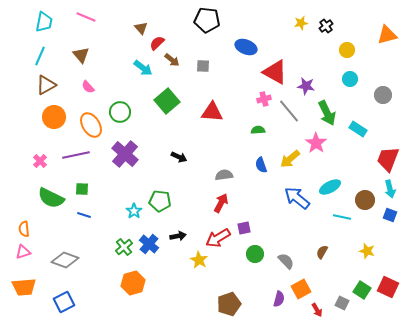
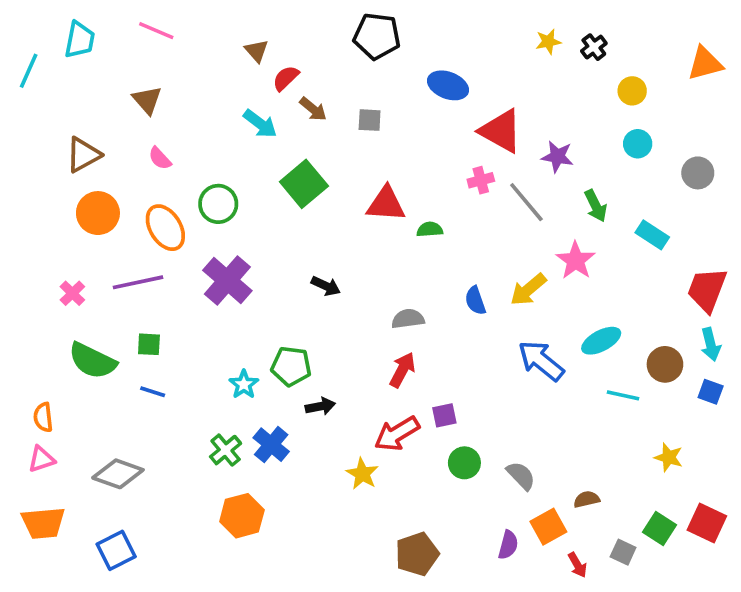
cyan line: (40, 56) -> (29, 71), moved
green arrow: (327, 113) -> (596, 206), size x0.7
green semicircle: (258, 130) -> (430, 229), moved
black arrow: (178, 236) -> (320, 406), moved
brown semicircle: (322, 252) -> (587, 499), moved, turned 48

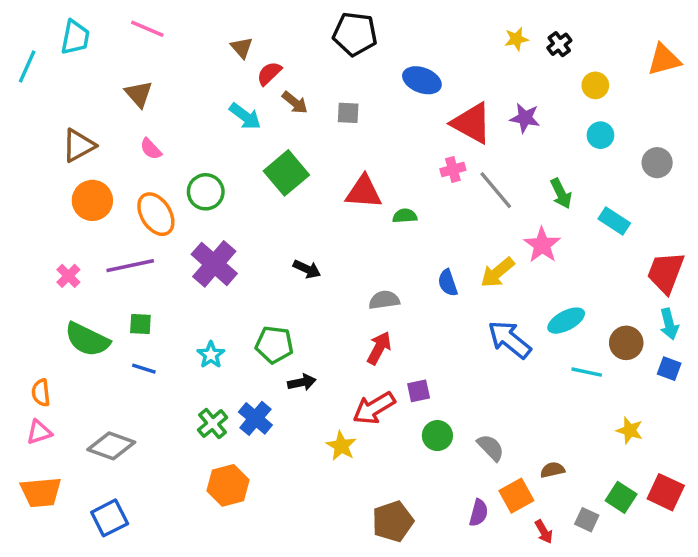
purple star: (557, 157) -> (525, 118), moved
cyan star: (244, 384) -> (211, 355), moved

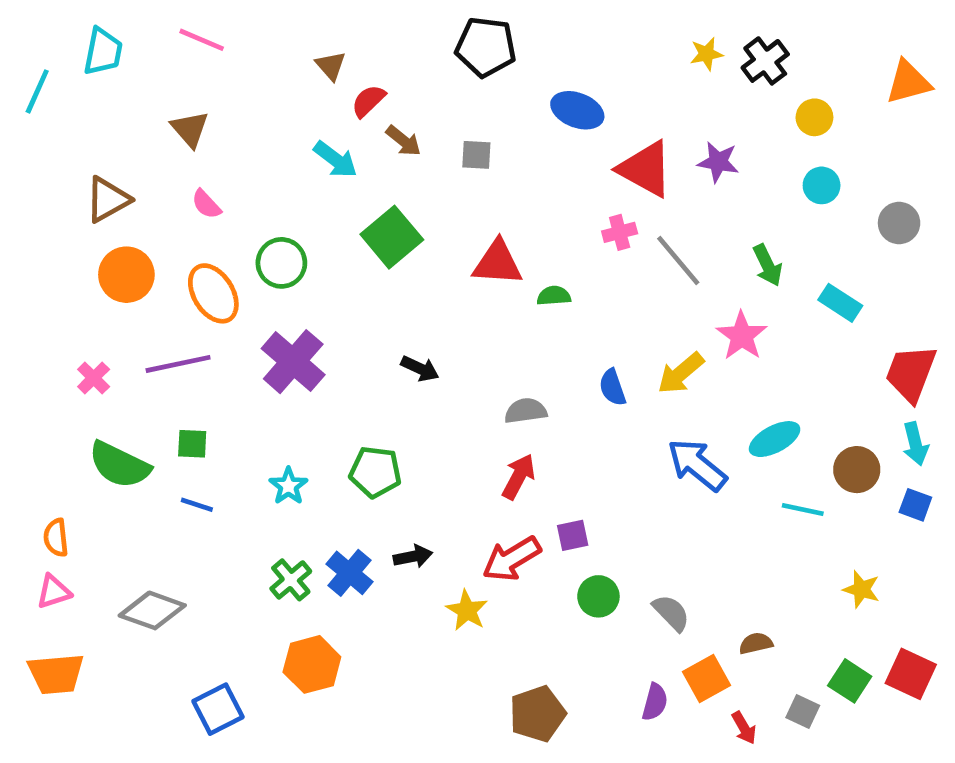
black cross: (559, 44) -> (765, 61), size x1.4
black arrow: (302, 382) -> (413, 556), moved
blue square: (110, 518) -> (218, 709), moved

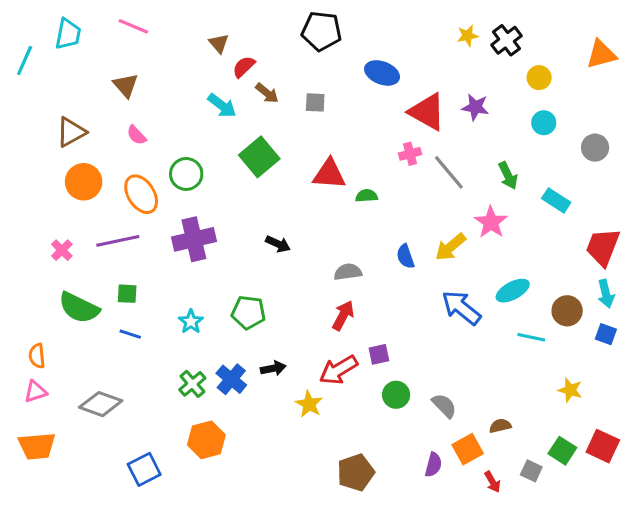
purple cross: (293, 362) -> (194, 239), turned 36

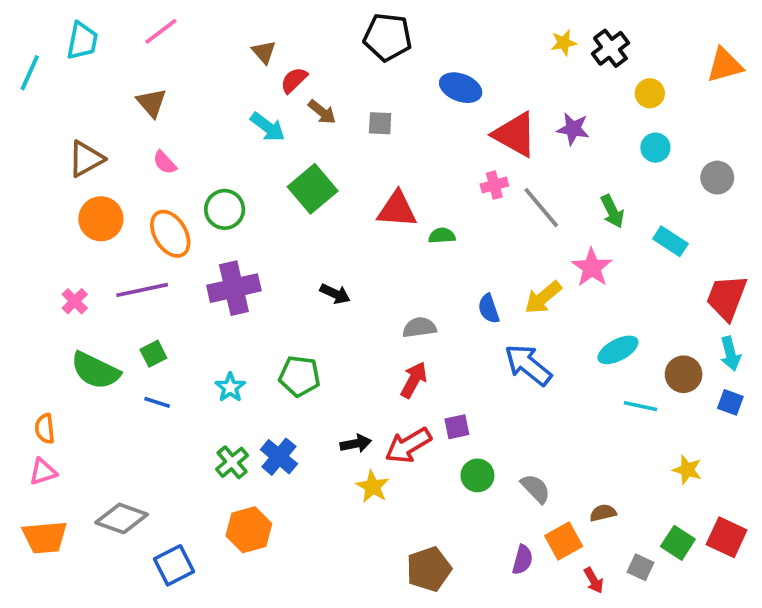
pink line: (133, 26) -> (161, 31), turned -60
green square: (127, 294) -> (153, 354), turned -30
blue arrow: (461, 308) -> (528, 365), moved
black arrow: (273, 368) -> (356, 444), moved
gray diamond: (101, 404) -> (122, 518), moved

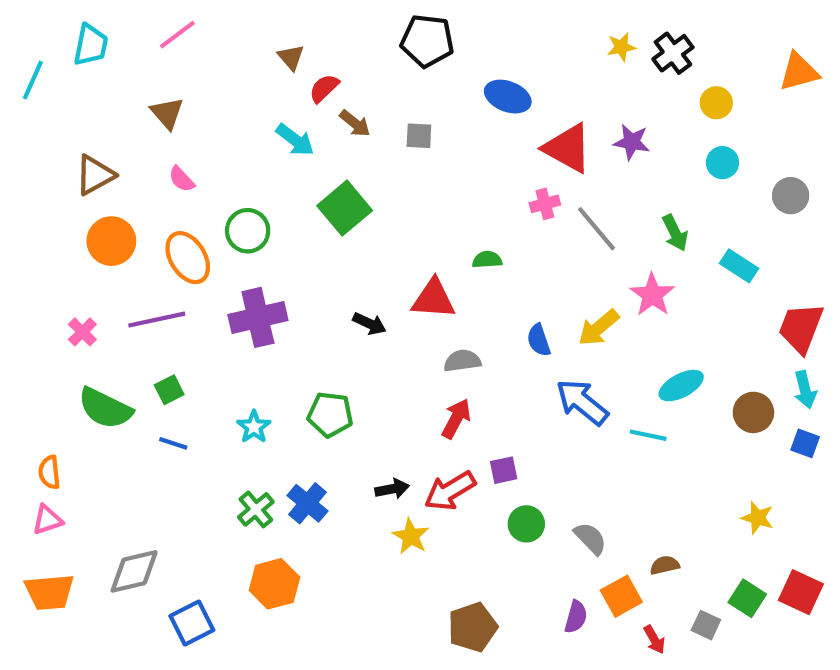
red triangle: (397, 209) -> (433, 299), moved
cyan line: (640, 406) -> (648, 435), moved
gray diamond: (122, 518) -> (134, 571), turned -33

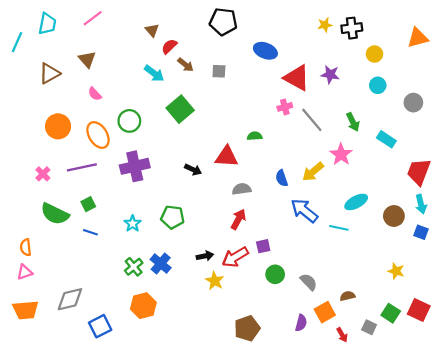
black cross: (673, 53) -> (352, 28), turned 30
brown triangle: (95, 175) -> (49, 73), moved

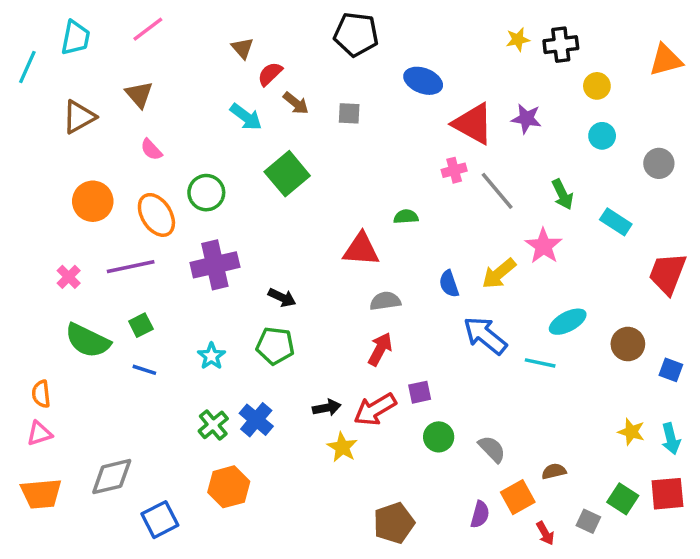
black arrow: (193, 170) -> (282, 298), moved
cyan arrow: (421, 204) -> (671, 439), moved
red square: (419, 310) -> (667, 494), turned -30

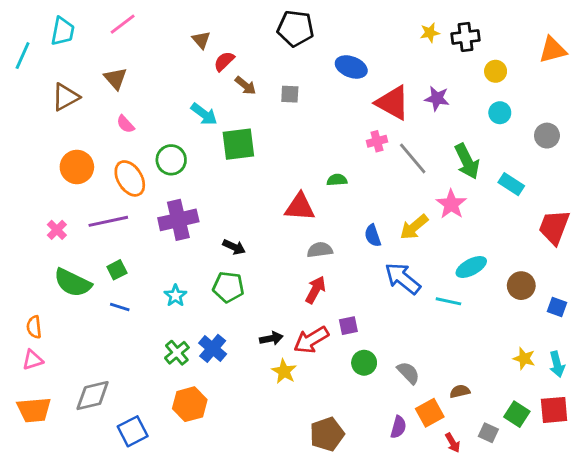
cyan arrow: (246, 117) -> (204, 114), moved
green square: (287, 174) -> (238, 144), turned 33
green arrow: (563, 194) -> (467, 161), size x1.4

